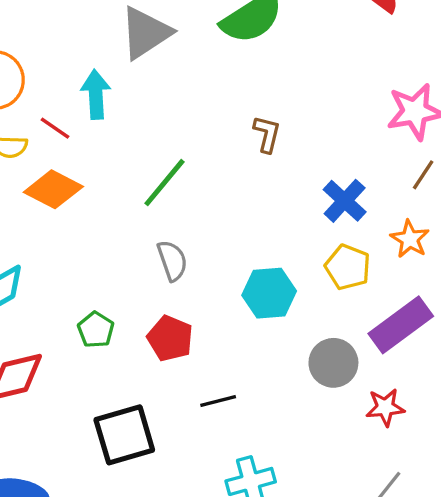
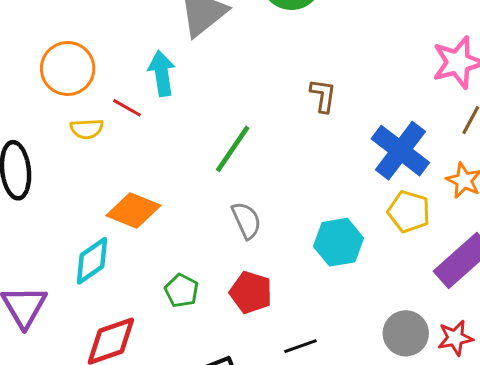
orange diamond: (53, 189) -> (133, 210), moved
blue cross: (345, 201) -> (400, 151), size x1.4
gray circle: (333, 363) -> (406, 333), moved

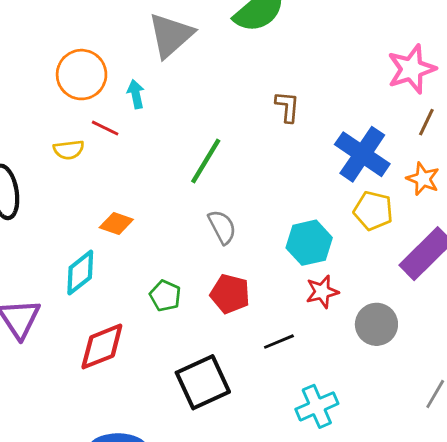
orange circle: (68, 68) -> (82, 75), moved
cyan arrow: (162, 73) -> (136, 94), size x0.7
orange diamond: (133, 210) -> (116, 224), size x0.7
red star: (455, 338) -> (322, 292), moved

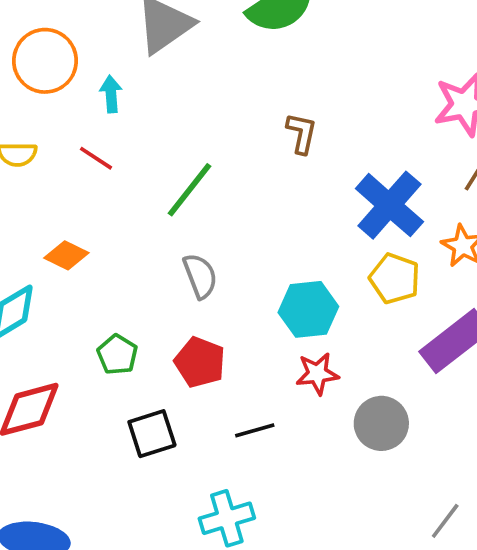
red line: (105, 128) -> (96, 158), moved
black square: (203, 382) -> (152, 434), moved, size x0.7
cyan cross: (317, 406) -> (227, 518), moved

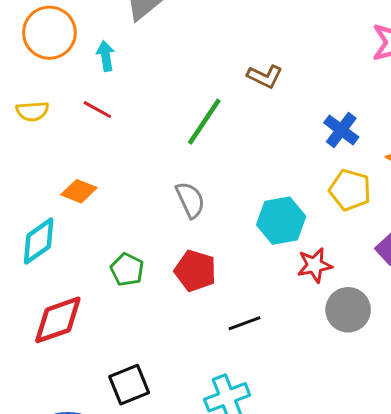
brown L-shape: (302, 133) -> (265, 76), turned 108
green line: (190, 190) -> (204, 122), moved
blue cross: (389, 205) -> (341, 130), size x0.6
red star: (317, 374) -> (315, 265), moved
black square: (152, 434) -> (129, 385), moved

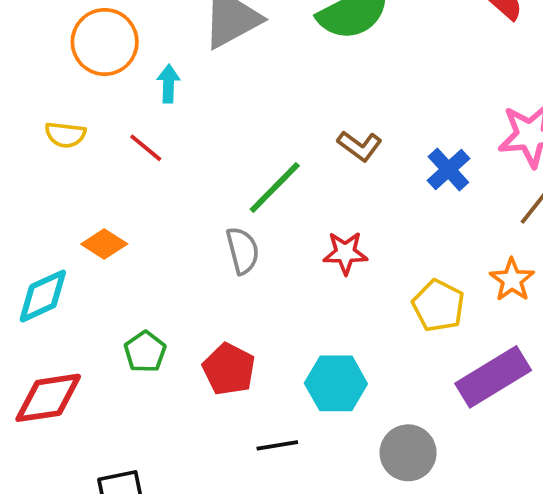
blue cross: (341, 130) -> (448, 169), moved
gray semicircle: (190, 200) -> (243, 251), moved
cyan hexagon: (281, 221) -> (336, 383), moved
red star: (315, 265) -> (345, 253), moved

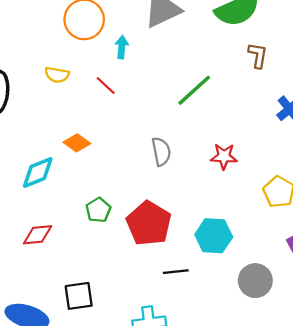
brown L-shape: (360, 146) -> (258, 55), moved, turned -120
green line: (275, 188) -> (194, 90), moved
red pentagon: (229, 369) -> (149, 223), size x1.4
red diamond: (48, 398) -> (38, 235), size x0.7

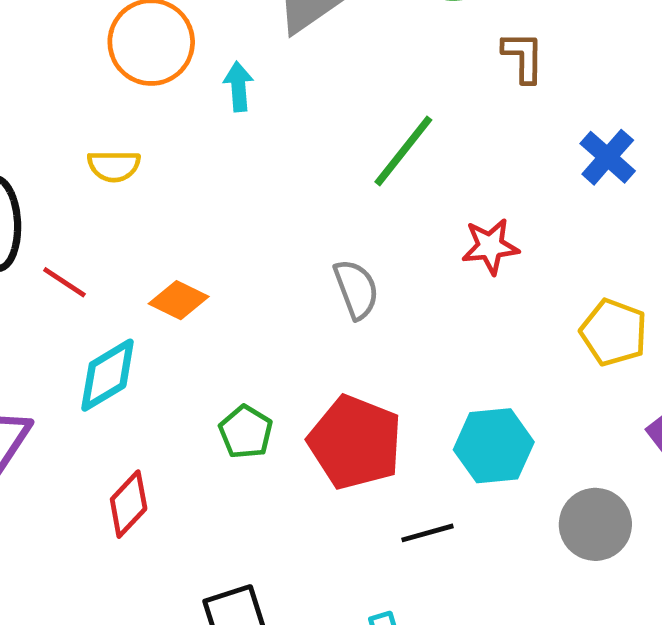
red line: (106, 85) -> (64, 282), moved
red star: (224, 156) -> (490, 246), moved
red diamond: (38, 235) -> (129, 504), turned -32

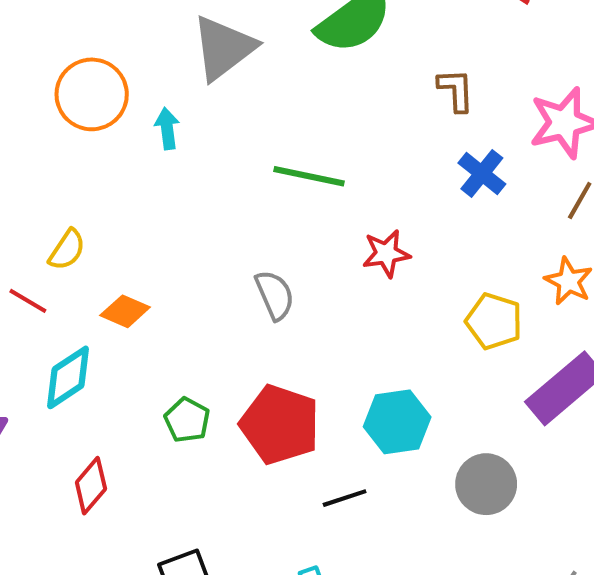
brown L-shape: (523, 57) -> (456, 90), moved
green line: (403, 151) -> (309, 176), turned 66
yellow semicircle: (114, 166) -> (67, 250), moved, turned -54

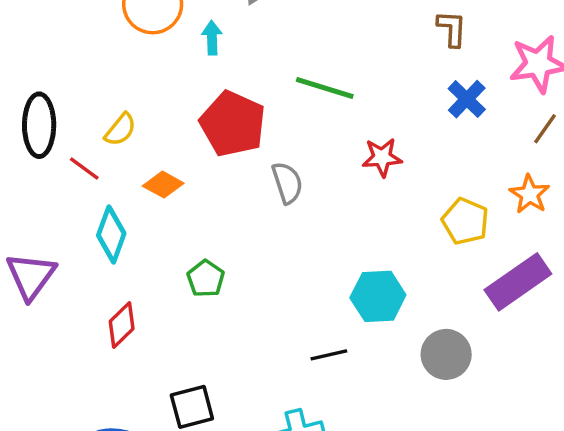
cyan diamond: (68, 377) -> (111, 234), turned -42
red pentagon: (280, 424) -> (233, 124), moved

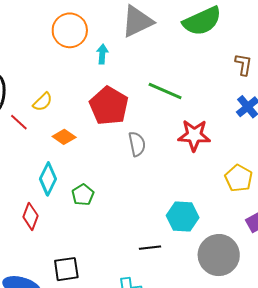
red star: (382, 157) -> (194, 135), size x1.4
cyan diamond: (111, 234) -> (48, 179), moved
red diamond: (122, 325) -> (31, 216), turned -32
gray circle: (446, 354) -> (219, 255), size x1.4

